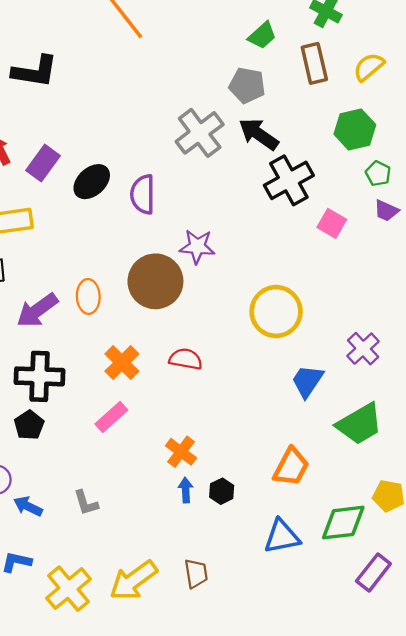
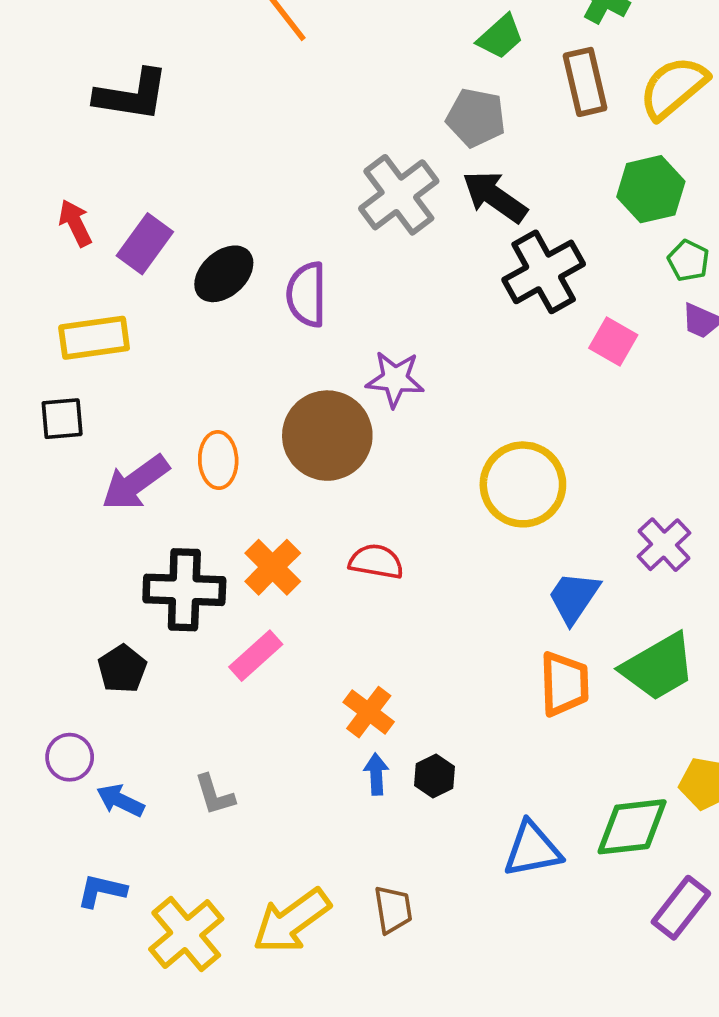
yellow semicircle: (369, 67) -> (673, 88), size x1.4
black cross: (40, 376) -> (184, 590), moved
orange trapezoid: (291, 467) -> (564, 684), moved, turned -30

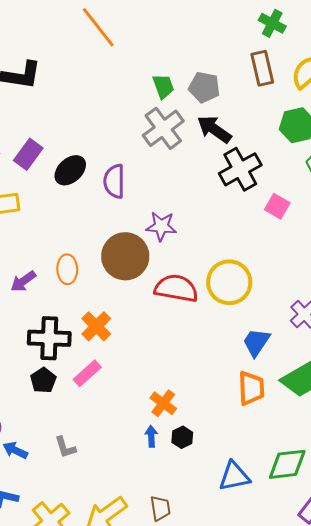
green trapezoid: (500, 37) -> (163, 86), moved, turned -68
purple arrow: (135, 483) -> (23, 281), size x0.7
red semicircle: (376, 562) -> (176, 288), moved, size x1.5
black pentagon: (122, 669) -> (43, 380), moved
orange cross: (369, 712) -> (163, 403), moved

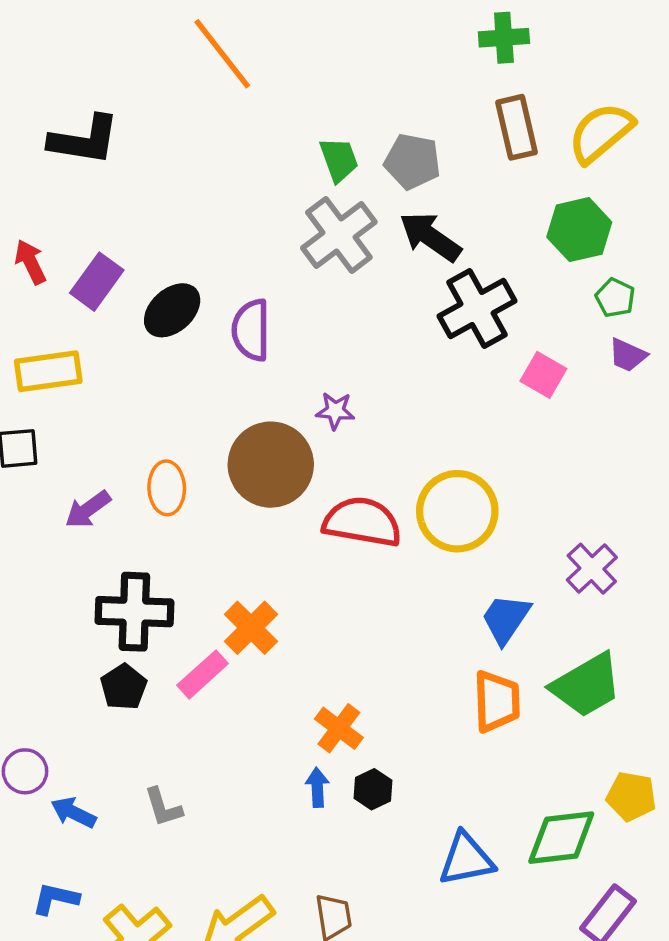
green cross: (272, 23) -> (504, 38), moved, turned -32
purple star: (161, 226) -> (335, 411), size x0.7
orange cross: (96, 326) -> (251, 628), moved

